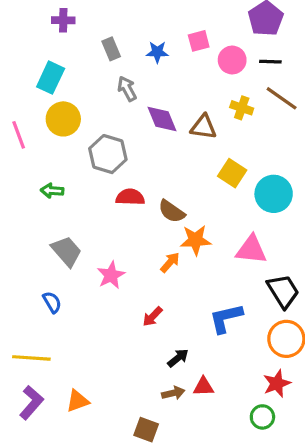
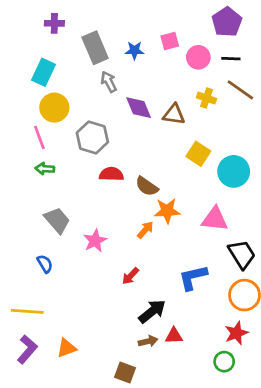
gray rectangle: (111, 49) -> (95, 48), size x1.6
pink line: (19, 135) -> (39, 137), moved
black arrow: (178, 358) -> (152, 311), size x1.5

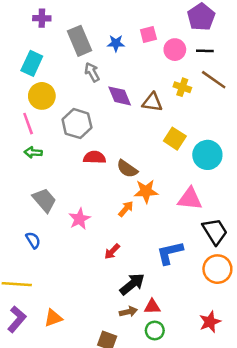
red star: (236, 333) -> (210, 322), moved
green circle: (224, 362) -> (155, 330), moved

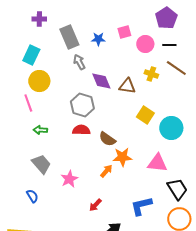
gray hexagon: (77, 124) -> (82, 105), moved
green arrow: (33, 152) -> (40, 130), moved

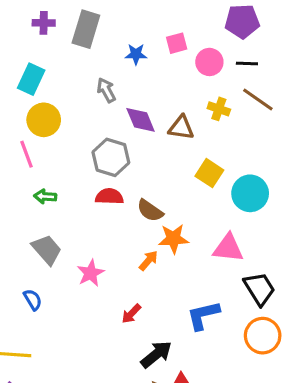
purple pentagon: (166, 18) -> (242, 21), turned 30
gray rectangle: (69, 37) -> (86, 29), moved, turned 40

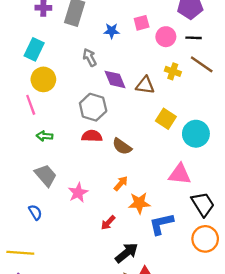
orange star: (173, 239) -> (139, 203), moved

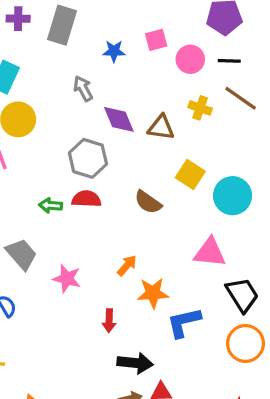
green arrow: (45, 136) -> (51, 205), moved
brown semicircle: (122, 146) -> (148, 202), moved
pink star: (78, 193) -> (67, 279), turned -30
red arrow: (108, 223) -> (109, 321), turned -42
black arrow: (127, 253) -> (135, 363), turned 45

